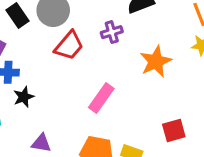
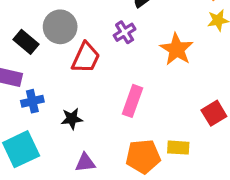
black star: (24, 97) -> (72, 119), moved, turned 30

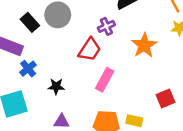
red trapezoid: (86, 58) -> (90, 50), moved
blue cross: (32, 101) -> (28, 69), turned -35

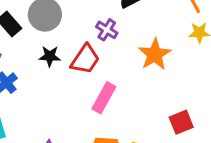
purple cross: (106, 26) -> (107, 30), turned -35
black star: (56, 86) -> (50, 56), moved

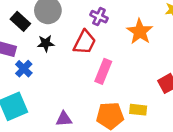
black star: (50, 56) -> (46, 43), moved

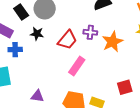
purple cross: (99, 17) -> (90, 32), moved, turned -32
blue cross: (24, 69) -> (15, 50), turned 32

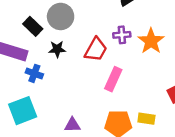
blue cross: (15, 50) -> (34, 73), turned 32

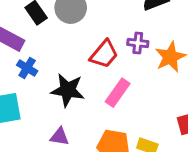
black star: (57, 49) -> (68, 90), moved, size x1.6

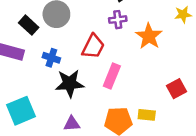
purple cross: (138, 43) -> (118, 20), moved
blue cross: (27, 68) -> (51, 58), moved

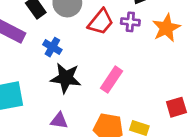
orange star: (149, 36) -> (166, 28), moved
red trapezoid: (93, 47) -> (101, 22), moved

